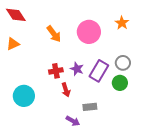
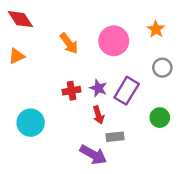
gray circle: (123, 63) -> (162, 68), moved
green circle: (120, 83) -> (160, 118), moved
red arrow: (66, 90) -> (98, 115), moved
purple arrow: (73, 121) -> (93, 155), size x1.5

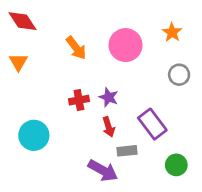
orange triangle: (17, 56) -> (18, 62), turned -36
purple rectangle: (127, 91) -> (152, 124), moved, turned -68
green circle: (160, 118) -> (176, 165), moved

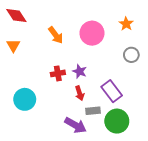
green circle: (176, 165) -> (117, 121), moved, size x1.5

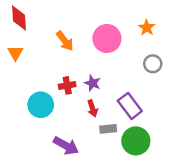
red diamond: (16, 16) -> (19, 18), turned 30
cyan circle: (25, 99) -> (41, 105), moved
purple arrow: (75, 125) -> (66, 146), moved

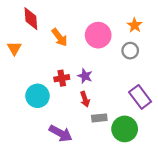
red diamond: (19, 18) -> (31, 19), moved
gray circle: (153, 64) -> (130, 51), moved
purple rectangle: (130, 106) -> (140, 97), moved

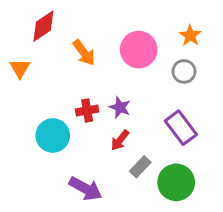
red diamond: (31, 19) -> (43, 26), turned 60
purple rectangle: (140, 97) -> (181, 128), moved
red arrow: (85, 99) -> (120, 140), turned 56
gray rectangle: (99, 118) -> (140, 167), turned -40

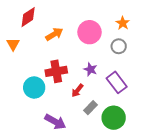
orange arrow: (84, 53) -> (54, 34), turned -84
purple star: (120, 107) -> (90, 69), moved
red cross: (87, 110) -> (56, 71), size x1.5

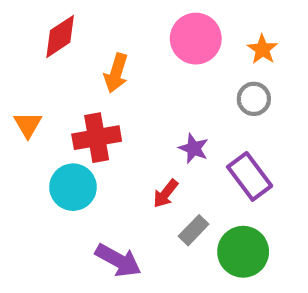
pink circle: (89, 32) -> (196, 39), moved
orange arrow: (54, 34) -> (116, 73), turned 138
orange triangle: (13, 44) -> (28, 125), moved
red cross: (56, 71) -> (97, 138), moved

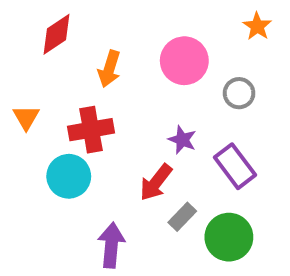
pink circle: (196, 39) -> (184, 61), moved
orange star: (262, 49) -> (257, 26), moved
red arrow: (166, 194) -> (156, 182), size x1.4
purple arrow: (118, 260) -> (111, 245), turned -114

